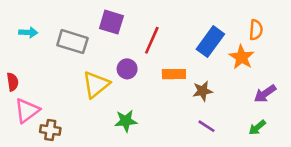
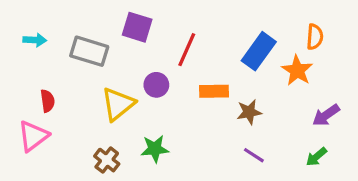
red semicircle: (13, 82) -> (48, 101), moved
brown cross: (50, 130) -> (107, 160), moved, turned 30

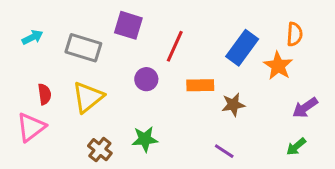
cyan arrow: (35, 40) -> (32, 37), turned -30
yellow triangle: (118, 104) -> (88, 97), moved
purple line: (254, 155) -> (224, 151), moved

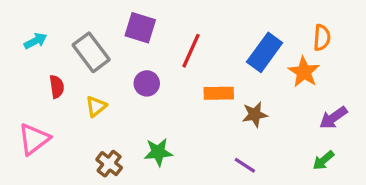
gray rectangle: (83, 48) -> (91, 52), turned 36
purple circle: (146, 79) -> (147, 83), moved
red semicircle: (44, 94) -> (57, 87), moved
yellow triangle: (88, 97) -> (96, 106), size x0.6

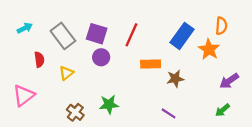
purple square: (140, 28) -> (97, 34), moved

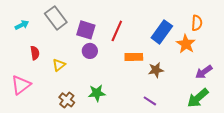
gray rectangle: (63, 36) -> (56, 18), moved
green arrow: (222, 110) -> (198, 98), size x1.6

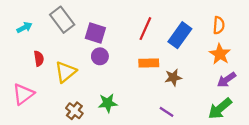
red line: (117, 31) -> (145, 29), moved
orange star: (186, 44) -> (220, 54), moved
yellow triangle: (59, 65) -> (65, 72), size x1.5

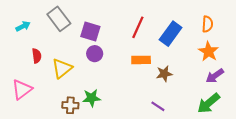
green star: (108, 103) -> (91, 98), moved
brown cross: (74, 111) -> (70, 105), turned -35

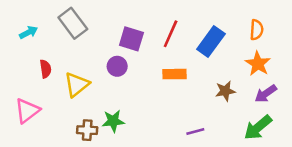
purple square: (90, 32) -> (131, 39), moved
brown star: (164, 74) -> (225, 91), moved
purple line: (158, 106) -> (195, 131), turned -48

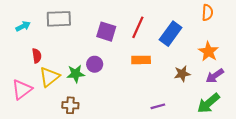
gray rectangle: (73, 23) -> (59, 19), turned -55
orange semicircle: (257, 30) -> (207, 13), moved
purple circle: (117, 66) -> (95, 64), moved
yellow triangle: (77, 85) -> (49, 77), moved
green star: (113, 121) -> (76, 74), moved

